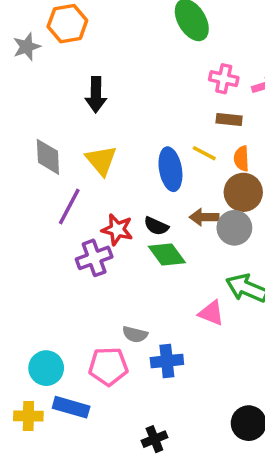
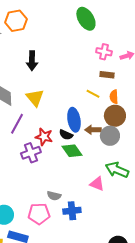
blue ellipse: (170, 169) -> (74, 120), moved

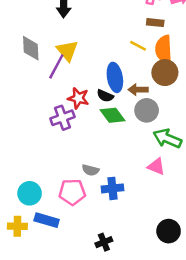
orange semicircle: (114, 97) -> (164, 49), size x1.6
purple line: (17, 124) -> (56, 66), moved
gray circle: (110, 136) -> (147, 110), moved
pink triangle: (97, 184) -> (156, 166), moved

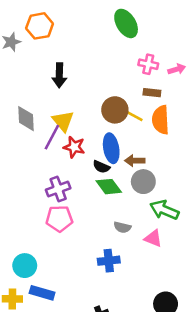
brown circle: (165, 73) -> (115, 110), moved
red star: (78, 98) -> (74, 147), moved
gray semicircle: (91, 170) -> (122, 227), moved
pink pentagon: (72, 192) -> (59, 219), moved

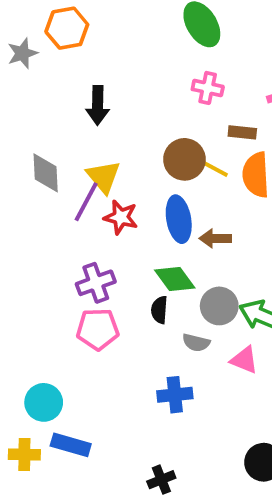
pink cross: (148, 64) -> (208, 88), moved
black semicircle: (101, 167) -> (159, 310), moved, turned 70
gray circle: (143, 182) -> (219, 306), moved

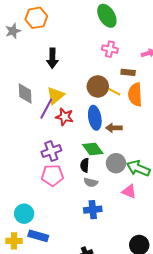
yellow triangle: (103, 177) -> (55, 96), turned 30
gray semicircle: (196, 343) -> (91, 182), moved

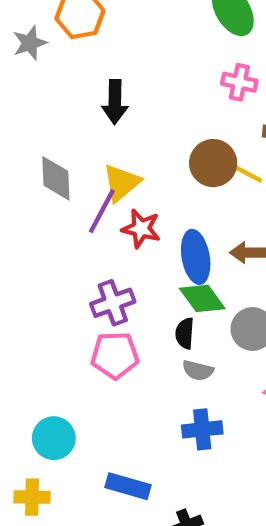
blue ellipse: (95, 118) -> (196, 257), moved
blue rectangle: (38, 236) -> (128, 486), moved

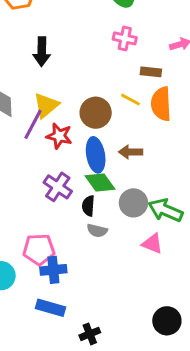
brown circle: (213, 163) -> (96, 113), moved
purple cross: (113, 303) -> (58, 187), moved, turned -36
pink pentagon: (115, 355) -> (39, 249), moved
blue cross: (202, 429) -> (53, 270), moved

